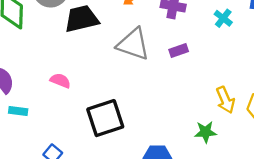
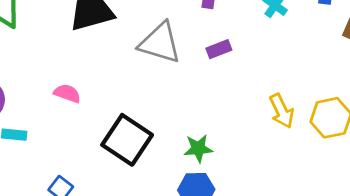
black square: (105, 118) -> (127, 140), turned -36
green star: (206, 132) -> (198, 148), moved

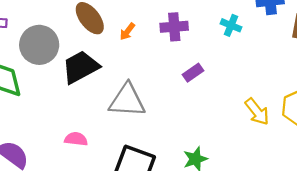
gray triangle: (160, 43) -> (127, 100), moved

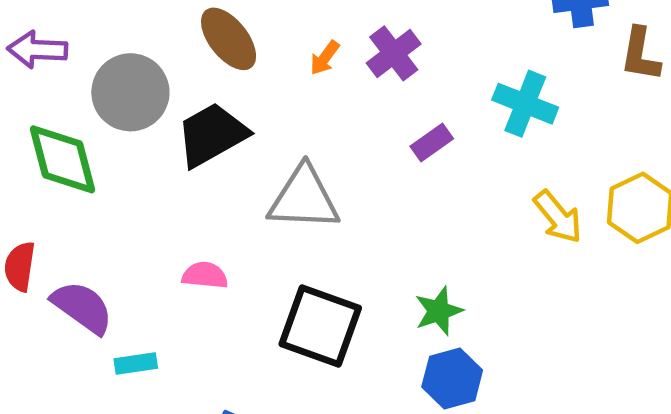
cyan cross: (231, 25) -> (525, 104), moved, size x1.5
purple cross: (174, 27) -> (394, 53), turned -32
orange arrow: (127, 31) -> (325, 58), moved

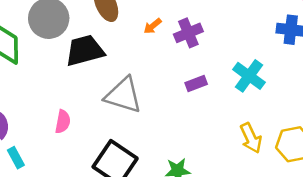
pink semicircle: (205, 275) -> (63, 122), turned 80
cyan rectangle: (136, 363) -> (16, 158), turned 55

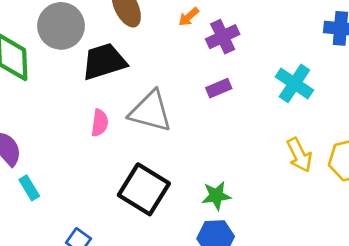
orange arrow: (153, 26) -> (189, 17), moved
purple rectangle: (196, 83) -> (219, 88), moved
pink semicircle: (63, 122) -> (100, 123), moved

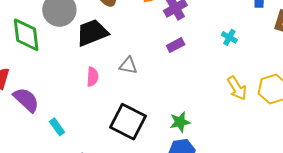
cyan cross: (294, 83) -> (229, 37), size x0.6
gray triangle: (150, 111) -> (128, 66), size x0.6
cyan rectangle: (29, 188) -> (57, 127), moved

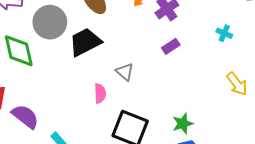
gray triangle: (128, 66) -> (125, 72), turned 36
pink semicircle: (93, 77) -> (100, 93), moved

